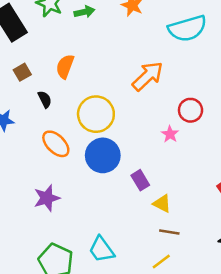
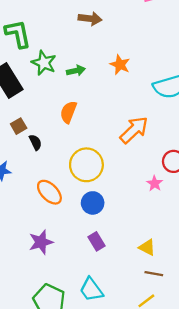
orange semicircle: (65, 66) -> (68, 112), moved
black semicircle: (45, 99) -> (35, 142), moved
blue circle: (103, 155) -> (93, 203), size x0.7
purple rectangle: (140, 180) -> (96, 241), moved

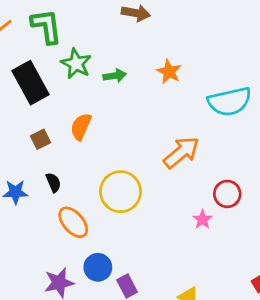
orange semicircle: (68, 112) -> (81, 127), moved
black semicircle: (35, 142) -> (53, 183), moved
blue circle: (93, 203) -> (98, 267), moved

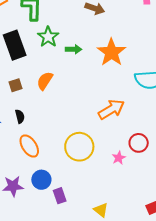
orange star: (169, 72) -> (111, 52), size x1.6
yellow circle: (121, 192) -> (79, 147), moved

